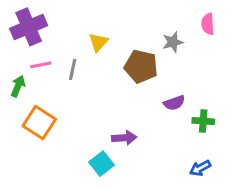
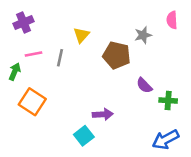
purple cross: (29, 27) -> (23, 23), size x0.7
purple semicircle: (174, 103) -> (144, 85), turned 66
blue arrow: (200, 168) -> (166, 140), size x1.5

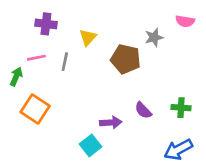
pink semicircle: (172, 20) -> (185, 21), turned -78
purple cross: (23, 23) -> (46, 24), moved, turned 30
purple semicircle: (144, 85) -> (143, 110), moved

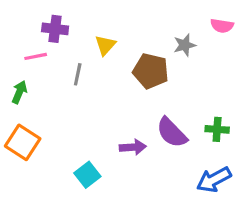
pink line: (36, 58) -> (36, 56), moved
orange square: (35, 109) -> (23, 142), moved
purple semicircle: (143, 110) -> (172, 133), size x1.5
cyan square: (91, 145) -> (87, 175), moved

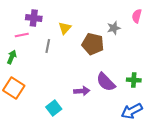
pink semicircle: (222, 26) -> (137, 16), turned 96

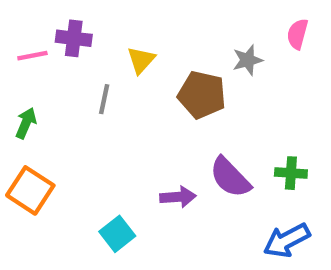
pink line: (22, 35) -> (32, 56), moved

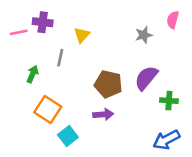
brown pentagon: (202, 95) -> (108, 84), moved
green arrow: (26, 123) -> (33, 74), moved
purple semicircle: (230, 177) -> (146, 78), moved, turned 84
orange square: (30, 190) -> (48, 109), moved

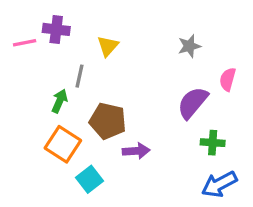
pink semicircle: (173, 20) -> (228, 79), moved
green arrow: (33, 74) -> (60, 101), moved
brown pentagon: (108, 84) -> (108, 121), moved
green cross: (169, 101) -> (213, 143), moved

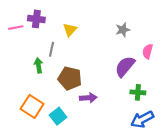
green arrow: (60, 101) -> (39, 65), turned -32
orange square: (63, 144) -> (32, 106), moved

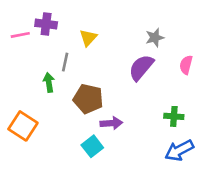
purple semicircle: (125, 66) -> (141, 68), moved
orange square: (32, 106) -> (23, 126), moved
cyan square: (58, 116) -> (92, 146), moved

